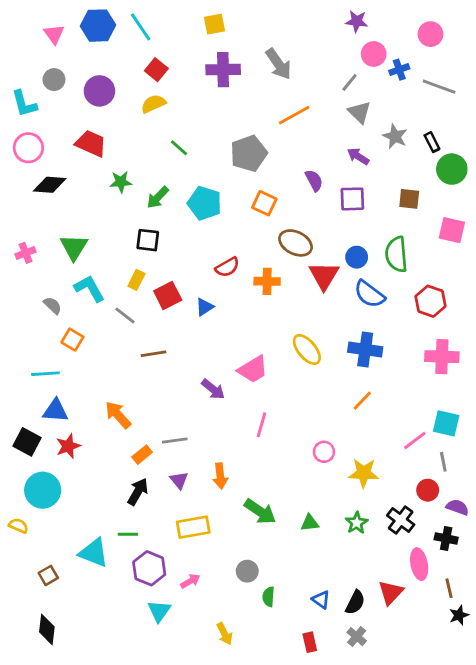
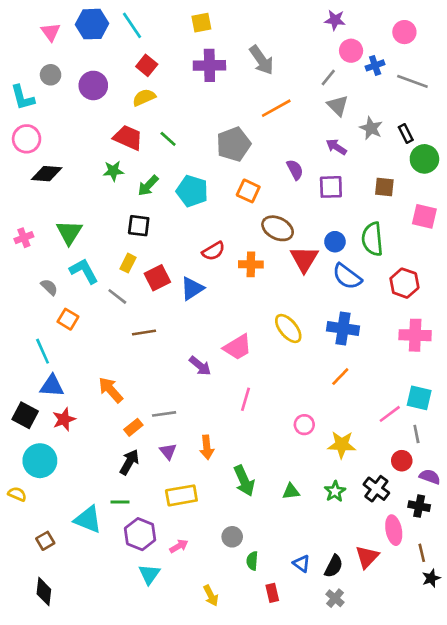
red trapezoid: (91, 143) -> (128, 138), moved
blue triangle: (205, 307) -> (192, 288), size x1.4
cyan line: (45, 374) -> (43, 351), turned 70
green arrow: (260, 511) -> (244, 481), turned 32
red rectangle: (310, 642) -> (272, 593), moved

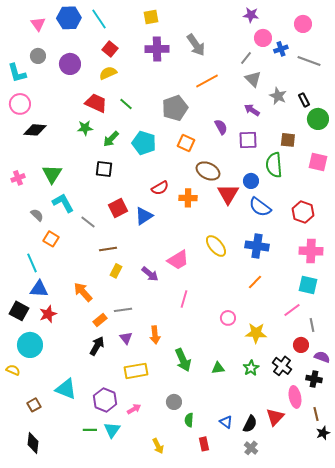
green semicircle: (372, 239) -> (274, 165), moved
yellow rectangle: (128, 263) -> (116, 271), moved
cyan square: (419, 398) -> (308, 285), moved
green line: (120, 502) -> (90, 430), moved

